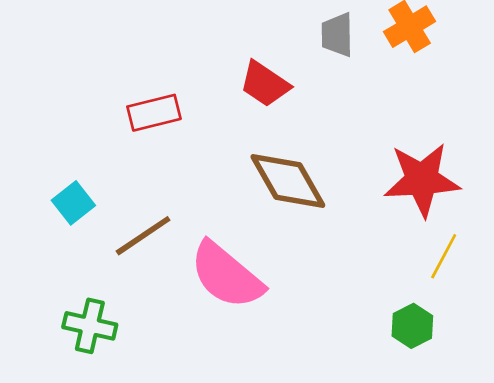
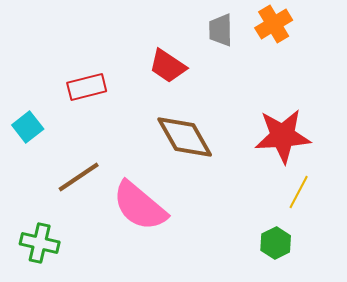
cyan square: (73, 203) -> (28, 127), moved

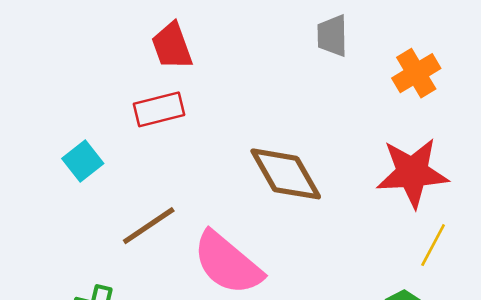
orange cross: (274, 24) -> (416, 73), moved
red trapezoid: (168, 66) -> (172, 46), moved, turned 36

